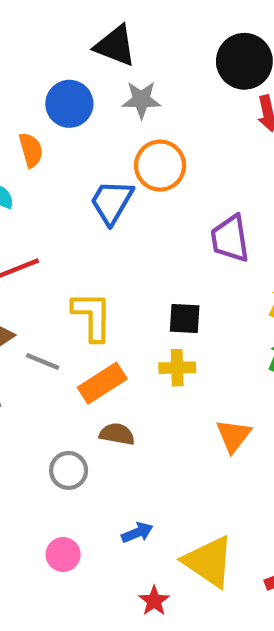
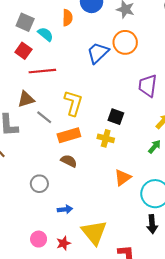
gray circle: (69, 470) -> (39, 184), moved
pink circle: (63, 555) -> (39, 239), moved

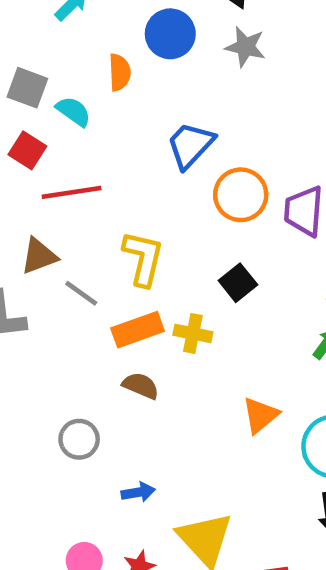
orange circle: (125, 42) -> (241, 195), moved
black square: (116, 117) -> (238, 283), turned 35
yellow cross: (106, 138) -> (193, 333), moved

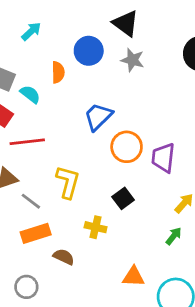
orange rectangle: (138, 330) -> (36, 233), moved
orange triangle: (260, 415) -> (133, 277), turned 40

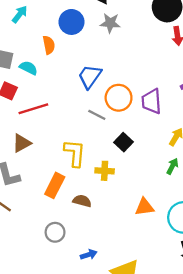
yellow L-shape: (68, 182) -> (75, 153), moved
gray line: (31, 201) -> (97, 115), moved
orange rectangle: (36, 233) -> (55, 185), turned -35

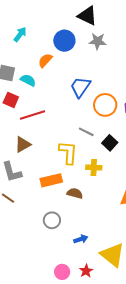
orange semicircle: (49, 45) -> (45, 60), turned -126
gray line: (97, 115) -> (86, 132), moved
orange rectangle: (55, 185) -> (51, 180), turned 50

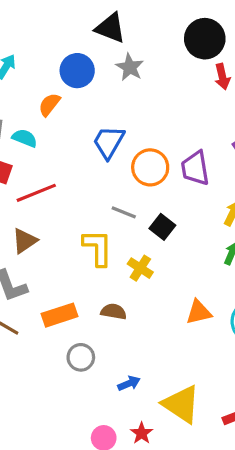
gray star: (97, 41) -> (130, 67), turned 30
yellow cross: (94, 167) -> (140, 268), turned 35
orange rectangle: (51, 180) -> (60, 315), moved

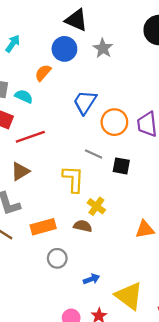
black triangle: (110, 28) -> (76, 20), moved
black square: (162, 227) -> (121, 166), turned -30
yellow cross: (140, 268) -> (96, 206), moved

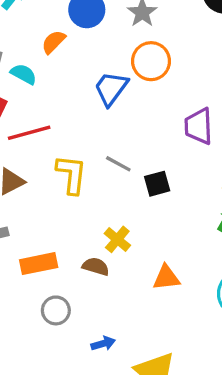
orange circle: (114, 122) -> (151, 61), moved
black square: (121, 166) -> (157, 184), turned -30
yellow L-shape: (73, 179) -> (71, 174), moved
orange triangle: (145, 229) -> (166, 278), moved

